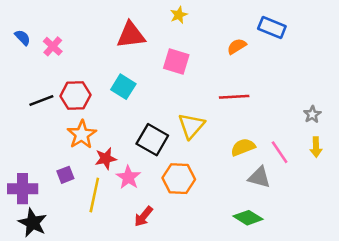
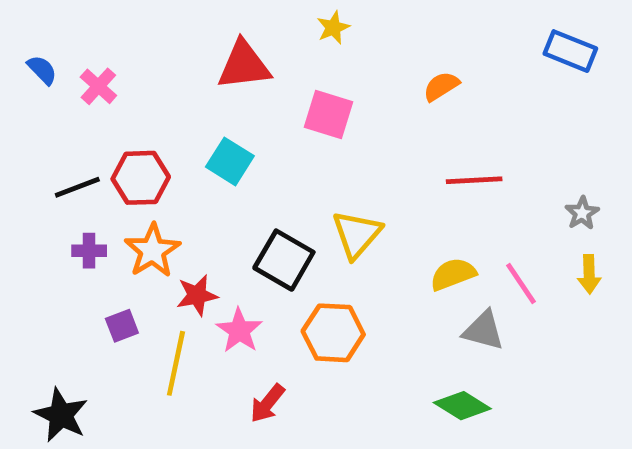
blue rectangle: (272, 27) -> (570, 51), moved
red line: (234, 97) -> (474, 180), moved
purple cross: (23, 189) -> (89, 251), moved, size x0.6

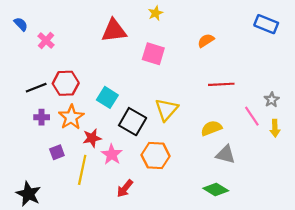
blue semicircle: (42, 70) -> (21, 24), moved
cyan square: (230, 161) -> (107, 97), moved
pink line: (521, 284) -> (252, 116), moved

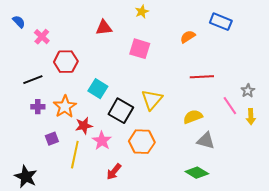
blue rectangle: (266, 24) -> (221, 22), moved
red triangle: (114, 31) -> (104, 28), size x0.7
red hexagon: (66, 83) -> (66, 62), moved

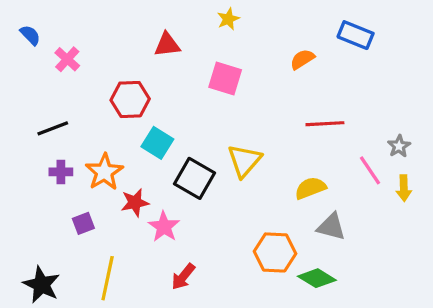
red hexagon: (66, 62) -> (130, 99), moved
orange hexagon: (142, 142) -> (275, 252), moved
yellow line: (75, 155) -> (108, 278), moved

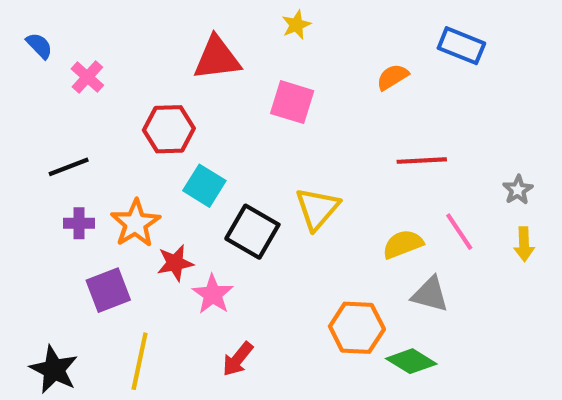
red triangle: (167, 45) -> (217, 58), size x1.4
pink line: (370, 170) -> (459, 232), moved
purple square: (83, 223) -> (108, 290), size x1.5

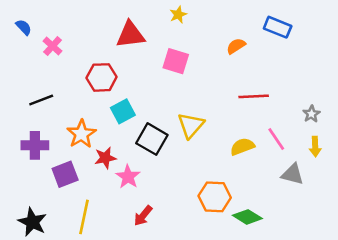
cyan square: (204, 186) -> (123, 111), turned 30
purple cross: (79, 223) -> (35, 145), moved, size x1.5
gray triangle: (430, 294) -> (293, 174), moved

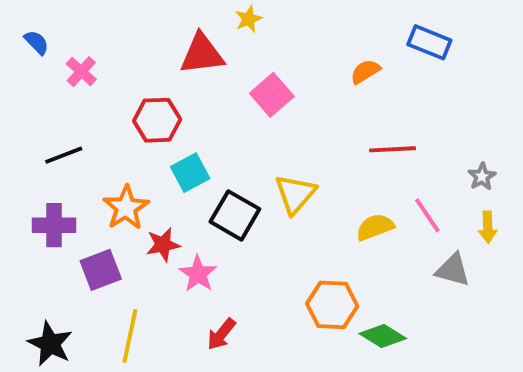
yellow star: (178, 15) -> (249, 19), moved
pink square: (176, 61) -> (272, 95), turned 32

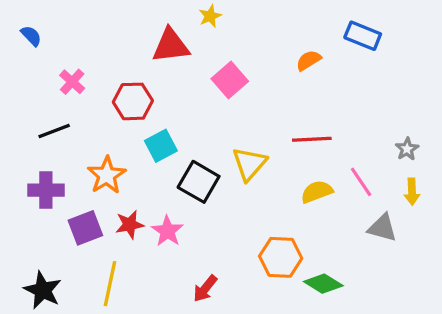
pink cross: (81, 72) -> (72, 82), moved
red line: (392, 149) -> (312, 139), moved
red star: (163, 245) -> (130, 225), moved
red arrow: (221, 334) -> (205, 289), moved

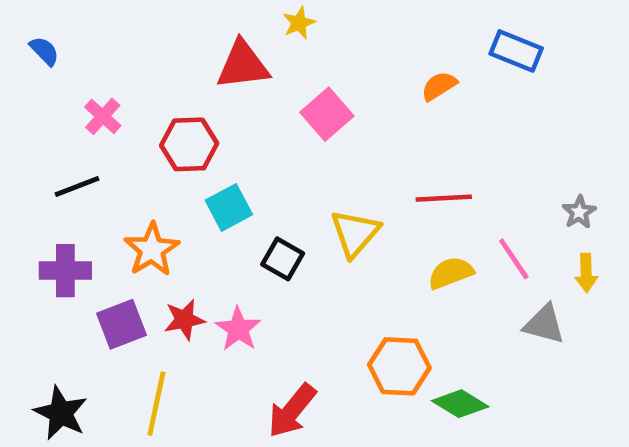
black square: (199, 182) -> (283, 259), size x0.7
red arrow: (205, 289) -> (292, 411), size x1.4

